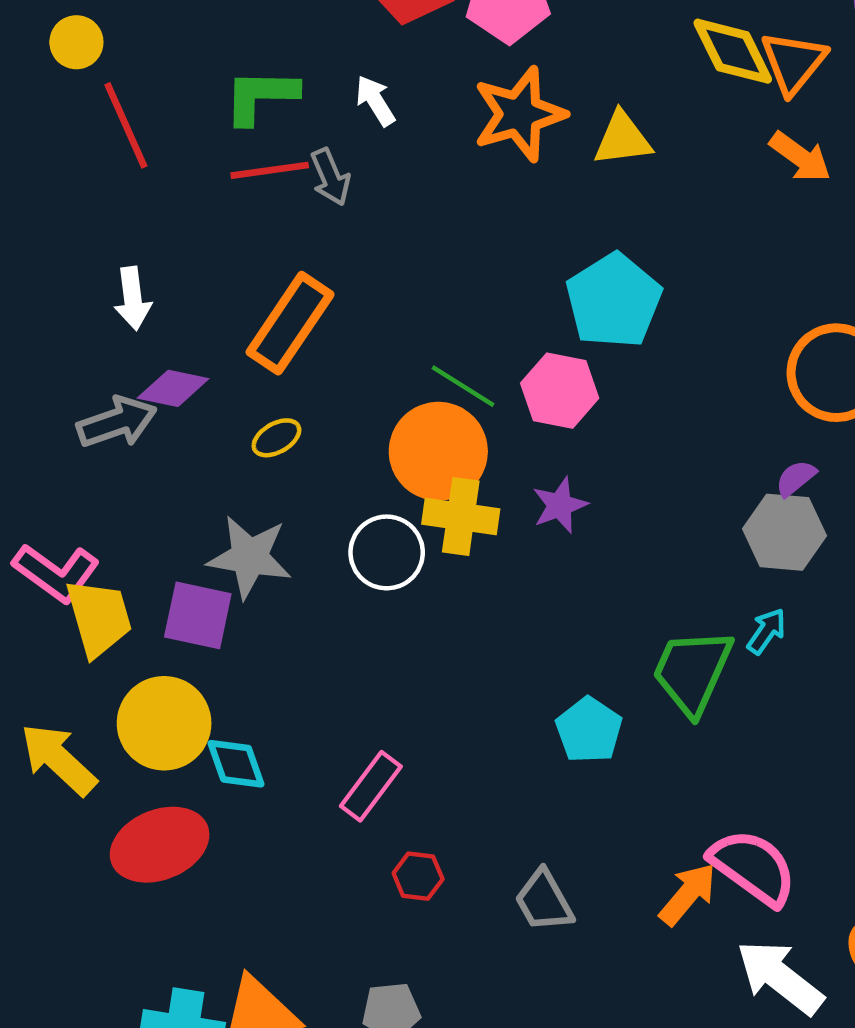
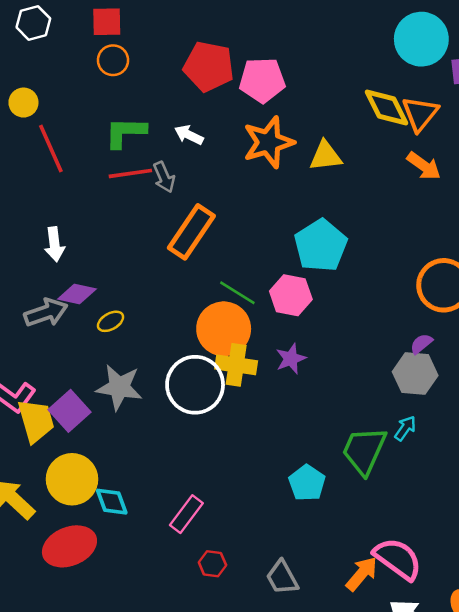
white arrow: (375, 101) -> (189, 135), turned -32
orange rectangle: (290, 323) -> (191, 232), moved
yellow ellipse: (276, 438) -> (111, 321), moved
white circle: (387, 552) -> (195, 385), size x1.4
purple square: (198, 615) -> (69, 411), moved, turned 36

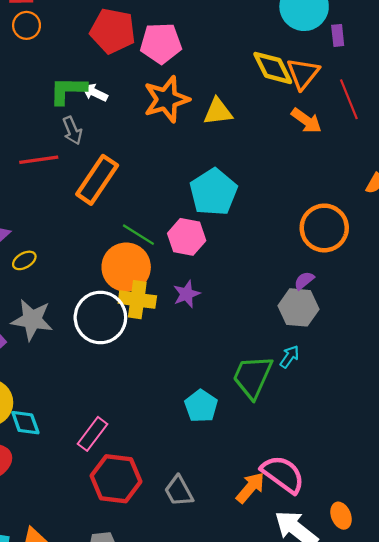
green L-shape: (125, 132) -> (68, 90), moved
red line: (130, 173) -> (39, 160), moved
red hexagon: (212, 564) -> (116, 479), size x2.0

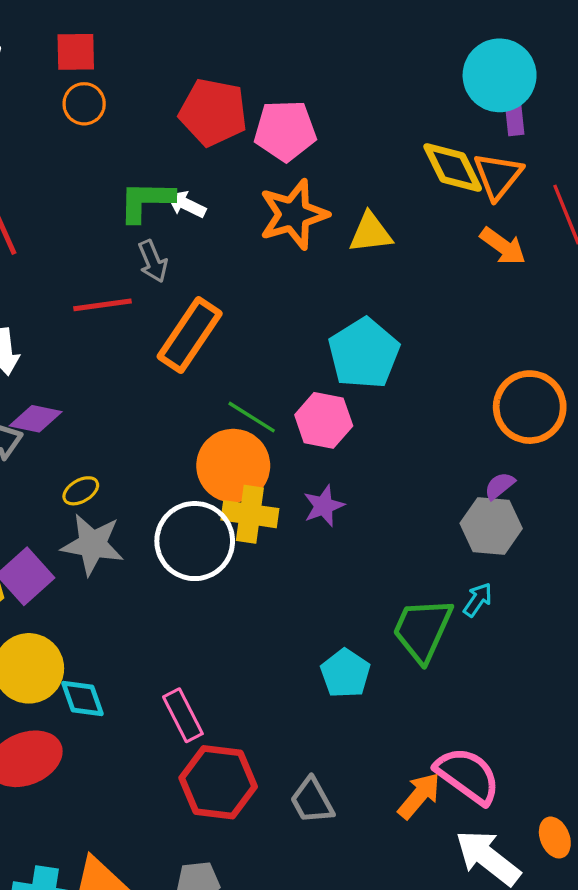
purple rectangle: (338, 35) -> (515, 119), moved
yellow ellipse: (24, 260) -> (81, 491), moved
pink rectangle: (93, 434) -> (183, 715), turned -64

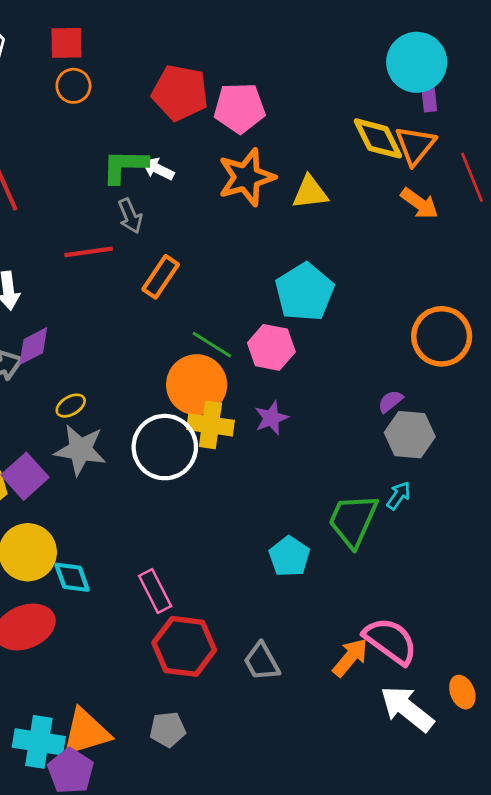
orange rectangle: (190, 335) -> (161, 277), size x0.7
purple diamond: (36, 419) -> (33, 346), turned -39
purple semicircle: (500, 486) -> (390, 401), moved

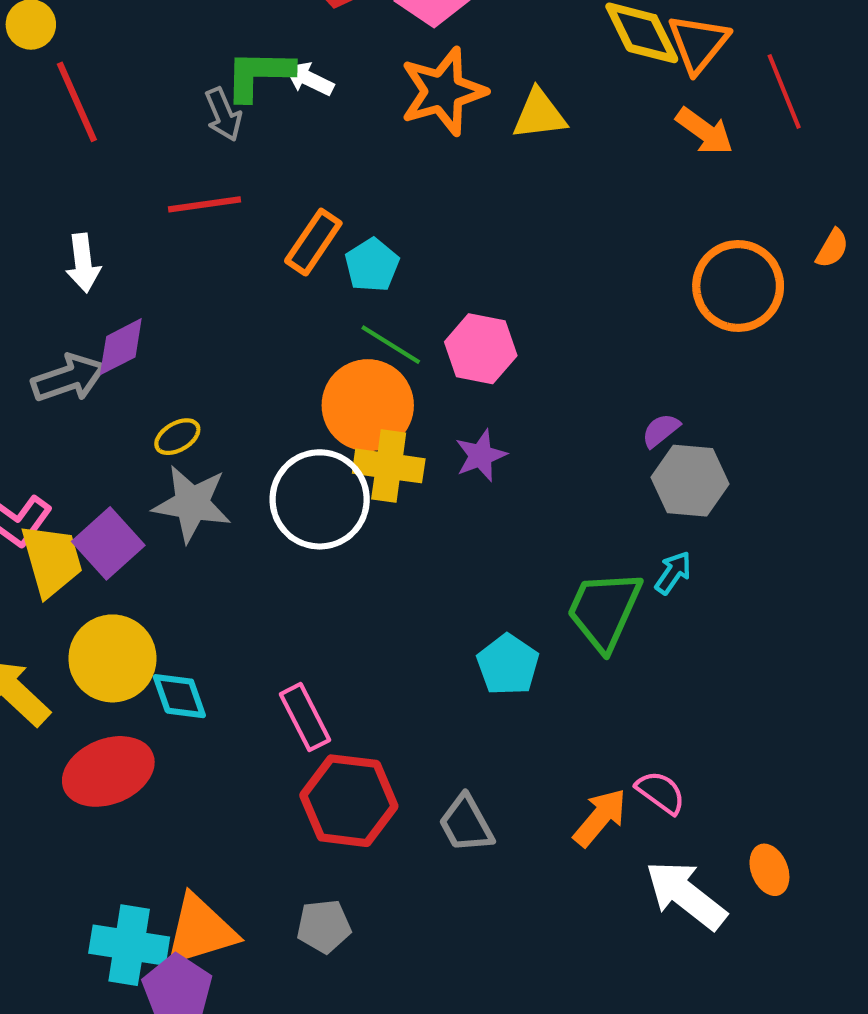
gray arrow: (130, 216) -> (223, 114), moved
cyan pentagon: (305, 292) -> (372, 265), moved, size x0.6
orange circle: (442, 336) -> (738, 286), moved
pink semicircle: (390, 641) -> (661, 792), size x0.6

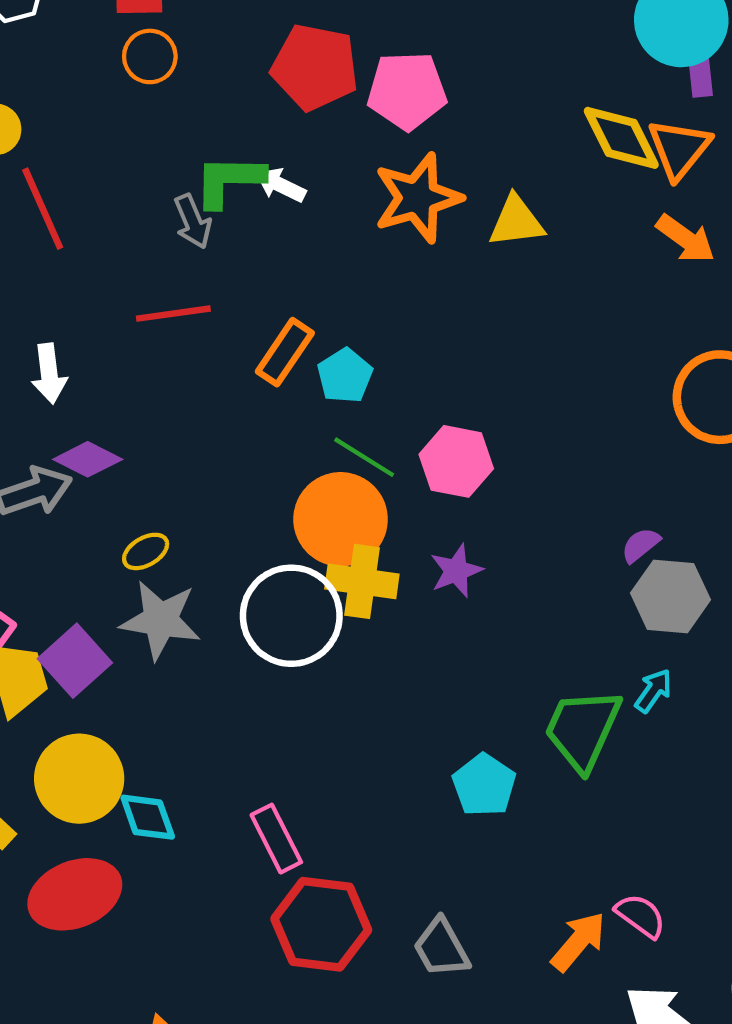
purple diamond: (121, 347) -> (88, 459), turned 54

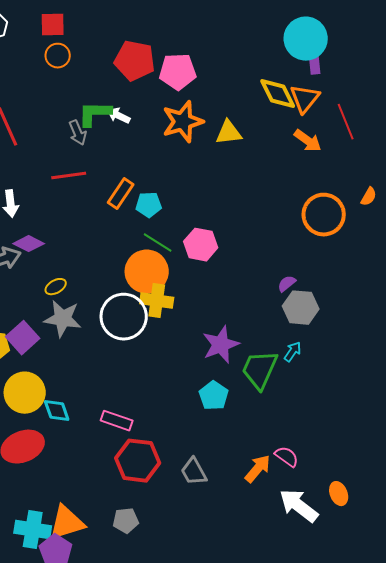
cyan pentagon: (345, 376) -> (149, 205), turned 30
purple star: (456, 571) -> (221, 345), moved, size x1.5
pink rectangle: (276, 839) -> (117, 421), turned -44

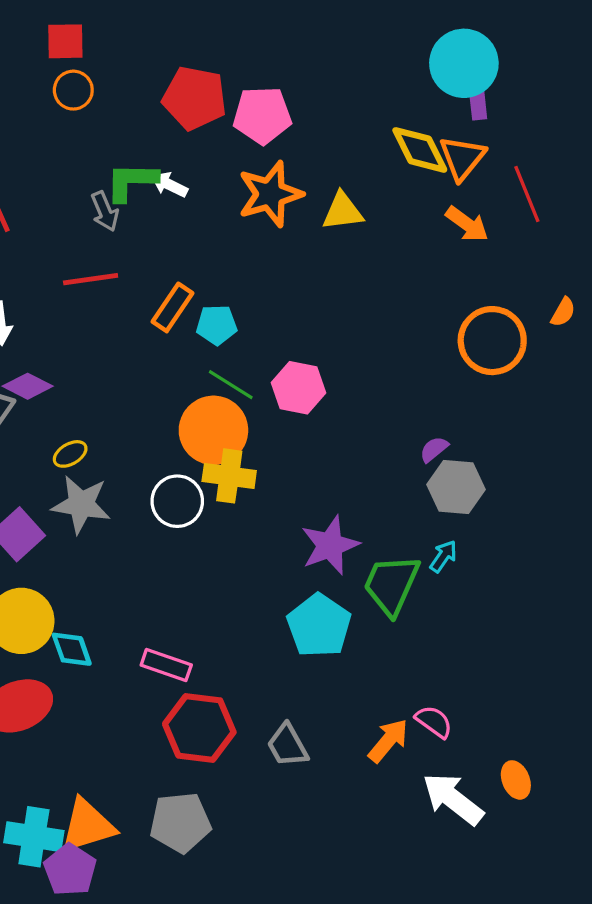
white circle: (124, 317) -> (177, 501), size x0.7
cyan pentagon: (214, 396) -> (319, 626), size x1.4
gray pentagon: (126, 521) -> (180, 822), size x1.5

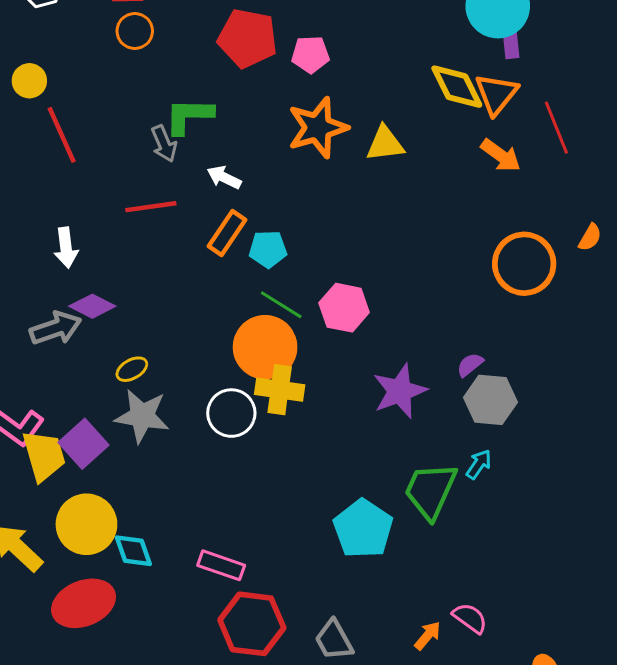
pink pentagon: (262, 115) -> (310, 54), size x0.7
white arrow: (169, 185) -> (224, 177), moved
purple star: (330, 545) -> (400, 391), moved
orange arrow: (388, 741) -> (428, 636), size x0.7

